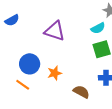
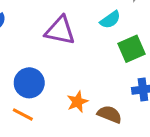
cyan semicircle: (98, 28) -> (110, 20), moved
orange star: (55, 73) -> (77, 102), moved

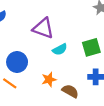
cyan semicircle: (110, 20) -> (60, 49), moved

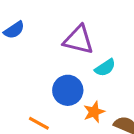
blue circle: (17, 62) -> (68, 90), moved

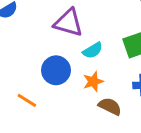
orange star: (94, 112) -> (93, 81), moved

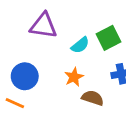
cyan semicircle: (93, 50) -> (80, 45), moved
blue circle: (56, 70) -> (25, 76), moved

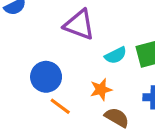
orange line: (15, 103) -> (60, 106), moved

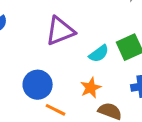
purple triangle: (79, 25) -> (60, 31), turned -32

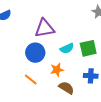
blue circle: (38, 85) -> (35, 53), moved

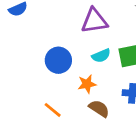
purple triangle: (45, 28) -> (94, 21), moved
orange line: (31, 79) -> (53, 110), moved

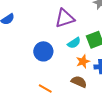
orange star: (87, 84) -> (83, 61), moved

